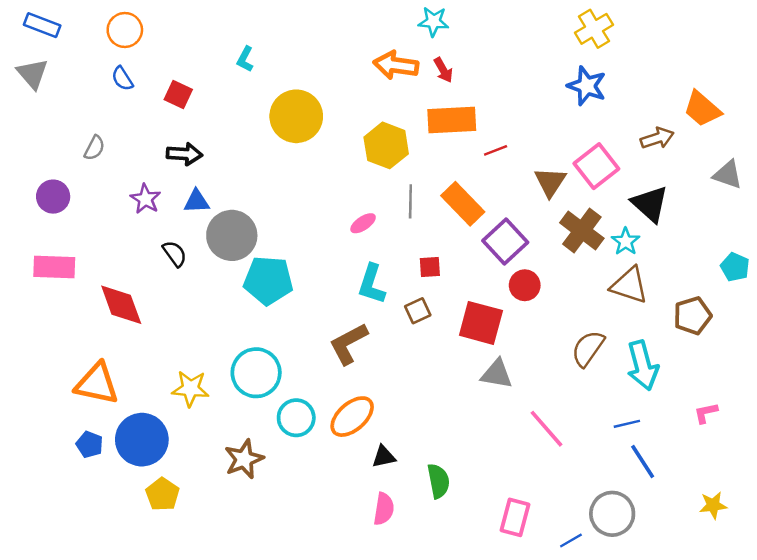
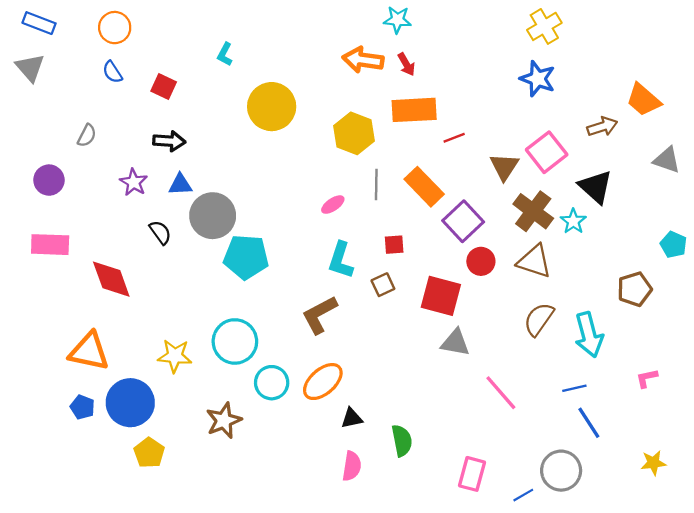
brown triangle: (629, 285) -> (534, 261), moved

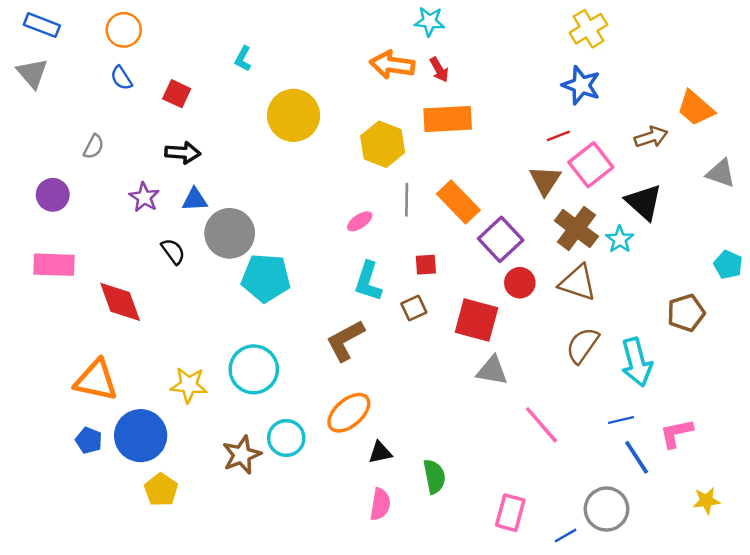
red line: (454, 138) -> (558, 136), moved
pink L-shape: (647, 378) -> (676, 433), moved, size x1.4
cyan circle: (272, 383) -> (286, 438), moved

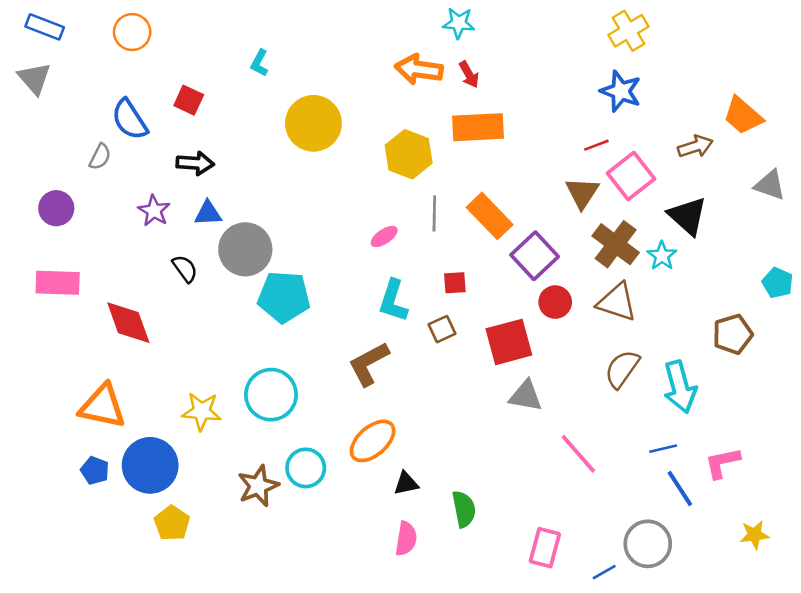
blue semicircle: (121, 78) -> (130, 119), moved, size x1.6
red square: (476, 320) -> (509, 342), turned -30

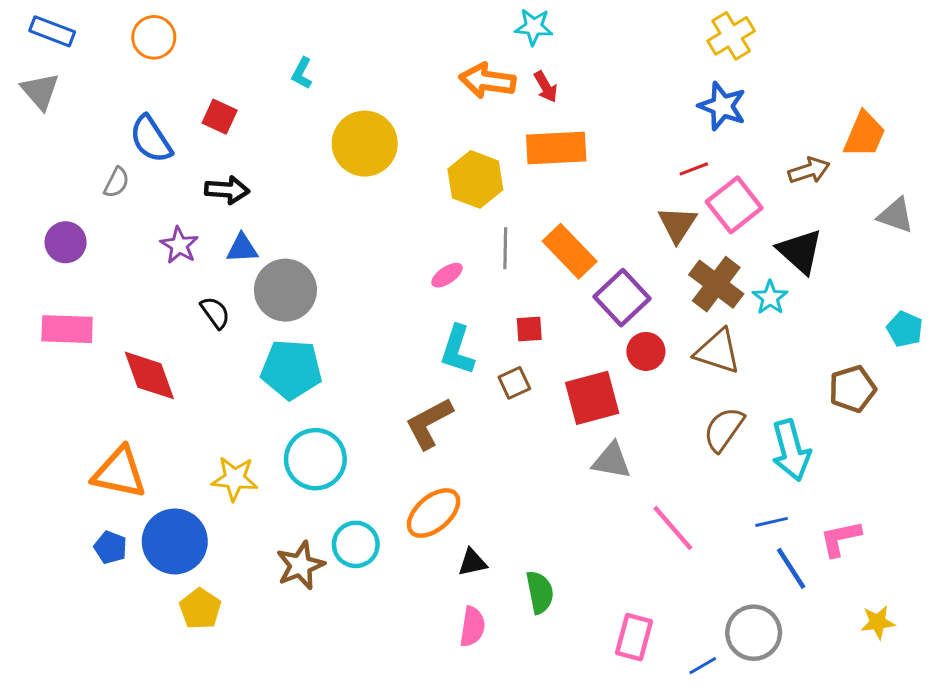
orange trapezoid: (743, 116) -> (864, 135), turned -108
cyan pentagon: (284, 297) -> (291, 369), moved

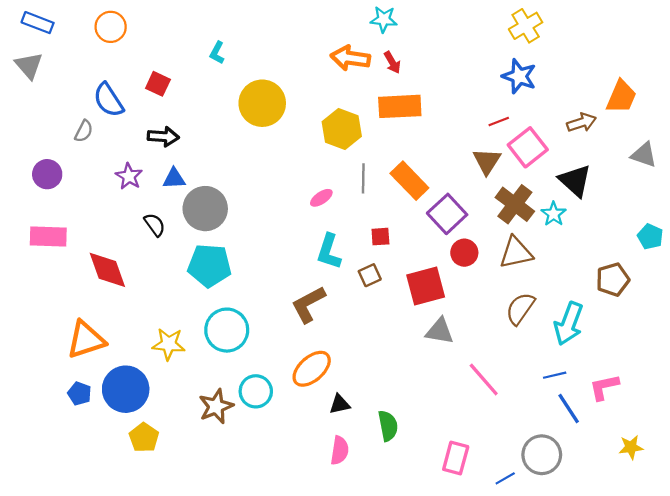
brown triangle: (718, 351) -> (516, 253), turned -30
cyan arrow: (791, 450) -> (569, 324), turned 36
orange triangle: (119, 473) -> (86, 340), turned -30

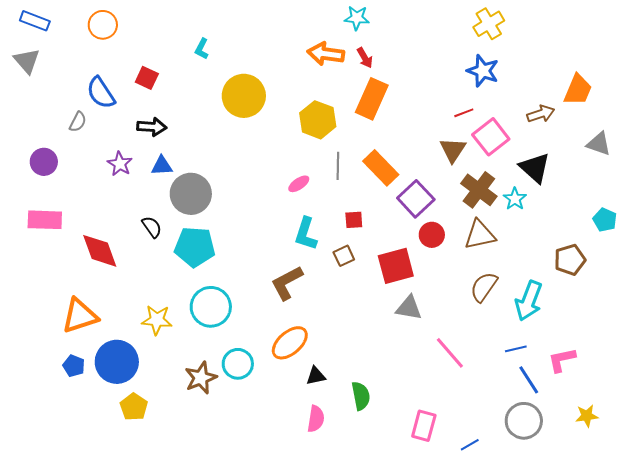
orange rectangle: (400, 106) -> (372, 99), turned -63
black semicircle: (155, 225) -> (152, 227), moved
gray circle: (542, 455) -> (524, 421), moved

